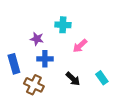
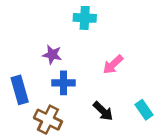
cyan cross: (63, 25) -> (85, 18), moved

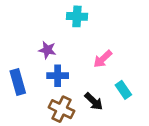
cyan rectangle: (144, 110) -> (123, 90), moved
brown cross: (48, 120) -> (62, 109), moved

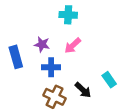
pink arrow: (103, 59) -> (73, 46), moved
blue rectangle: (18, 82) -> (16, 57), moved

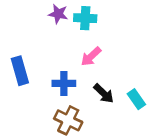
purple star: (42, 44) -> (58, 14), moved
black arrow: (83, 90) -> (104, 93), moved

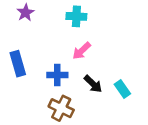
purple star: (58, 14) -> (25, 13), moved, turned 30

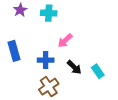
cyan cross: (76, 16) -> (49, 13), moved
brown cross: (61, 108) -> (49, 87), turned 30

